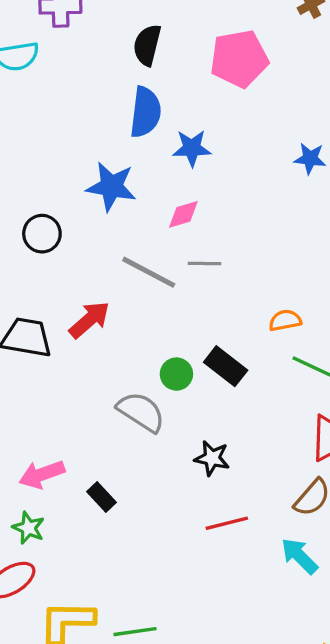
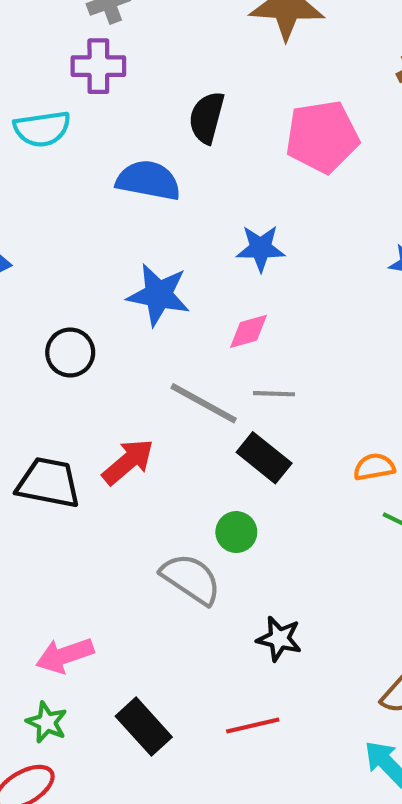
blue semicircle: (145, 112) -> (148, 180), moved, turned -87
black rectangle: (226, 366) -> (264, 458), moved
black rectangle: (102, 497) -> (144, 727), moved, size x1.5
red line: (227, 523) -> (253, 725), moved

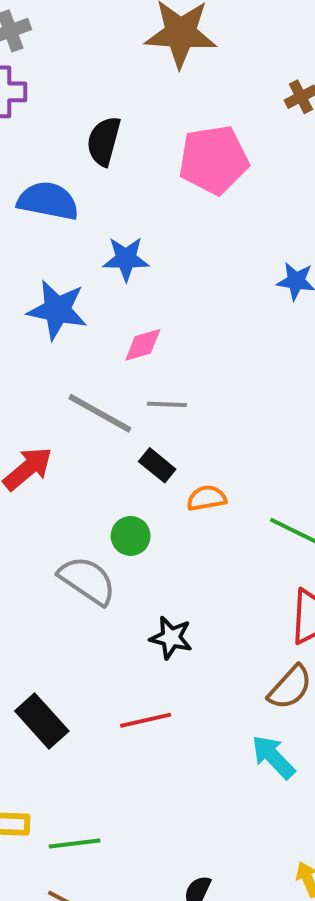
blue star: (261, 248) -> (126, 259), moved
black rectangle: (264, 458) -> (157, 465), size x0.7
orange semicircle: (374, 467) -> (207, 498), moved

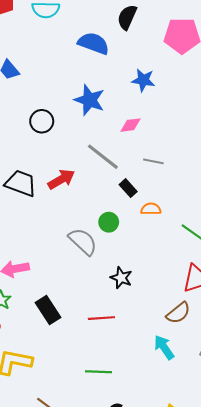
blue star: (126, 259) -> (143, 80), moved
gray line: (167, 404) -> (153, 161), moved
green line: (74, 843) -> (99, 372), moved

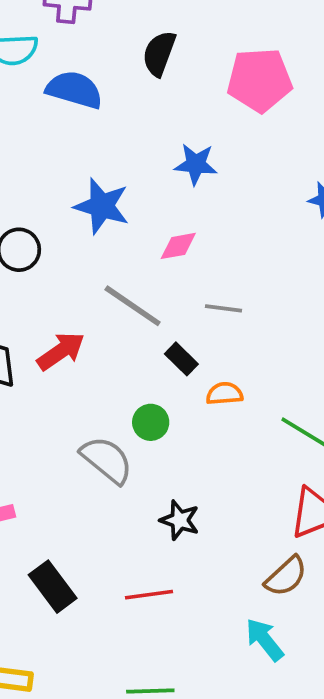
blue semicircle: (94, 43) -> (74, 90), moved

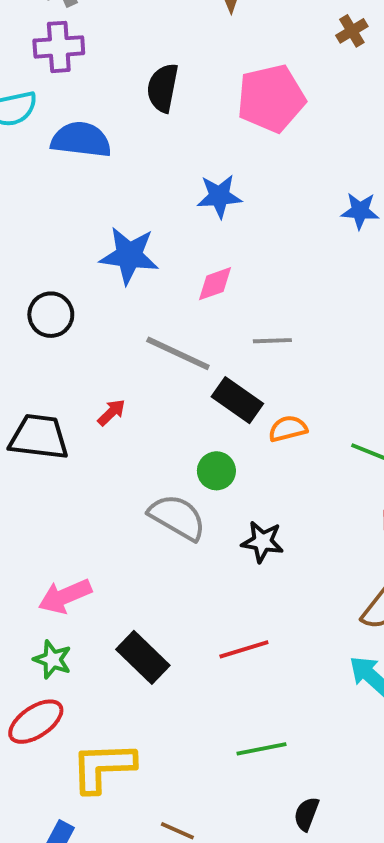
red arrow: (61, 351) -> (111, 412), size x0.6
black rectangle: (181, 359) -> (237, 400), size x1.4
black star: (180, 520) -> (262, 542), moved

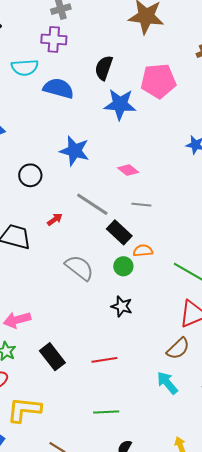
blue star: (219, 196) -> (120, 104), moved, size x1.4
pink diamond: (215, 284) -> (128, 170), moved, turned 50
red arrow: (111, 412) -> (55, 220), moved
green circle: (216, 471) -> (123, 266), moved
gray semicircle: (177, 517) -> (79, 268), moved

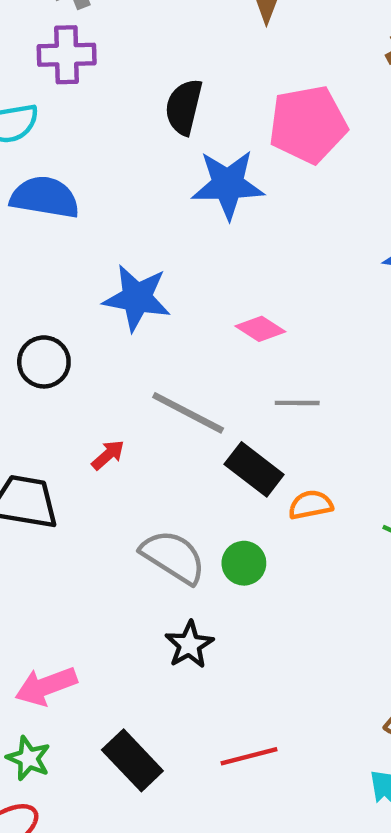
blue semicircle: (58, 88) -> (45, 197), moved
green circle: (123, 266) -> (244, 563), moved
black star: (122, 306) -> (189, 645), moved, turned 30

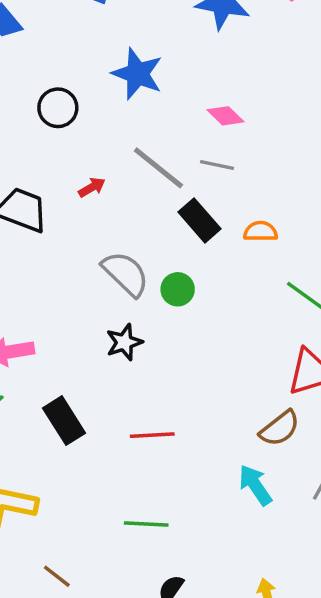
gray line: (297, 403) -> (217, 165), moved
orange semicircle: (311, 505) -> (261, 231), moved

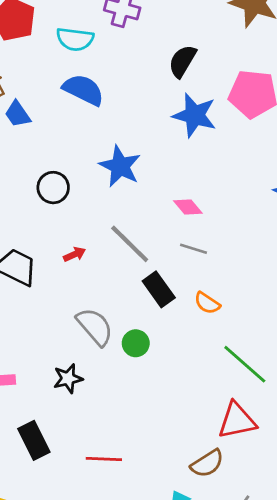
gray line: (217, 165) -> (194, 249), moved
orange semicircle: (261, 231) -> (207, 303), turned -152
black star: (124, 342) -> (68, 379), moved

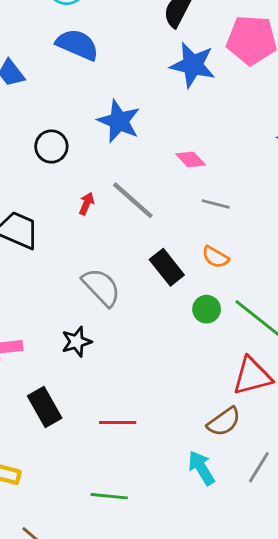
gray line: (194, 249) -> (216, 204), moved
red arrow: (74, 254) -> (87, 204), moved, turned -40
black rectangle: (159, 289) -> (167, 267), moved
green circle: (136, 343) -> (207, 309), moved

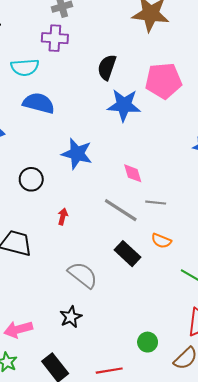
pink diamond: (191, 159) -> (133, 173), turned 35
gray line: (133, 200) -> (121, 210), moved
green circle: (207, 309) -> (148, 342), moved

